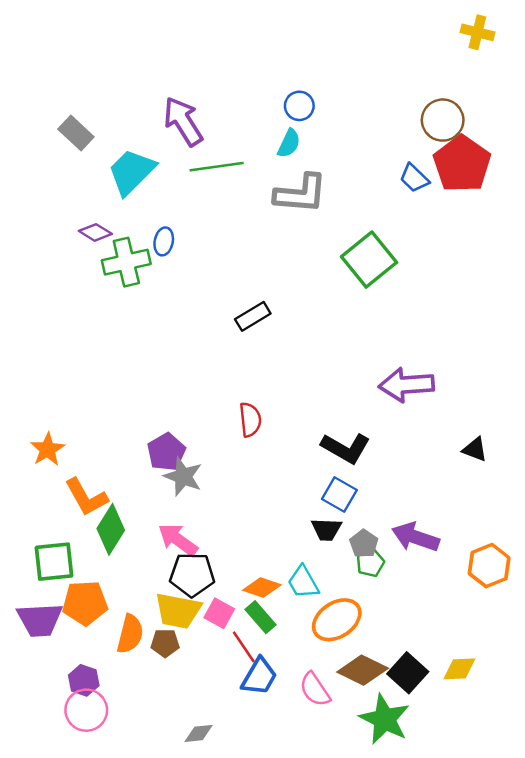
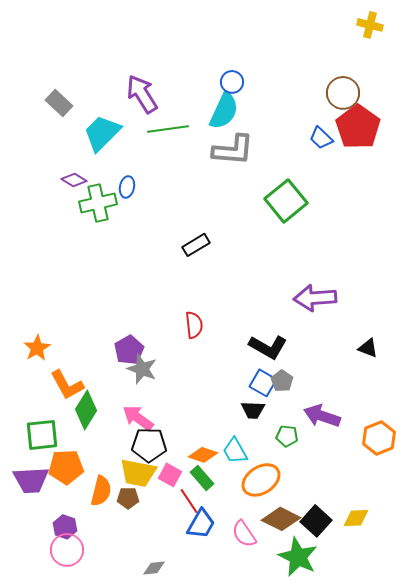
cyan semicircle: (289, 143) -> (224, 111), size x1.6
gray pentagon: (364, 544) -> (282, 381), moved
green pentagon: (370, 563) -> (287, 436), turned 30

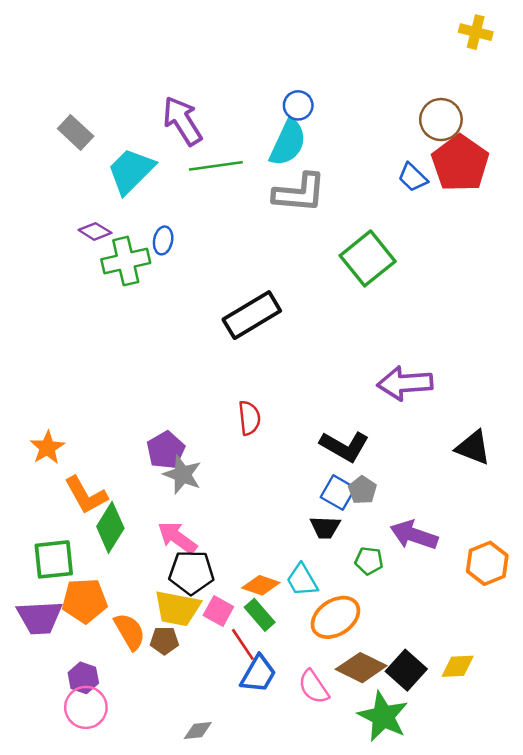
black rectangle: (196, 245) -> (252, 315), size x1.6
black triangle: (368, 348) -> (473, 448), size x1.4
orange semicircle: (101, 491) -> (130, 632), turned -44

